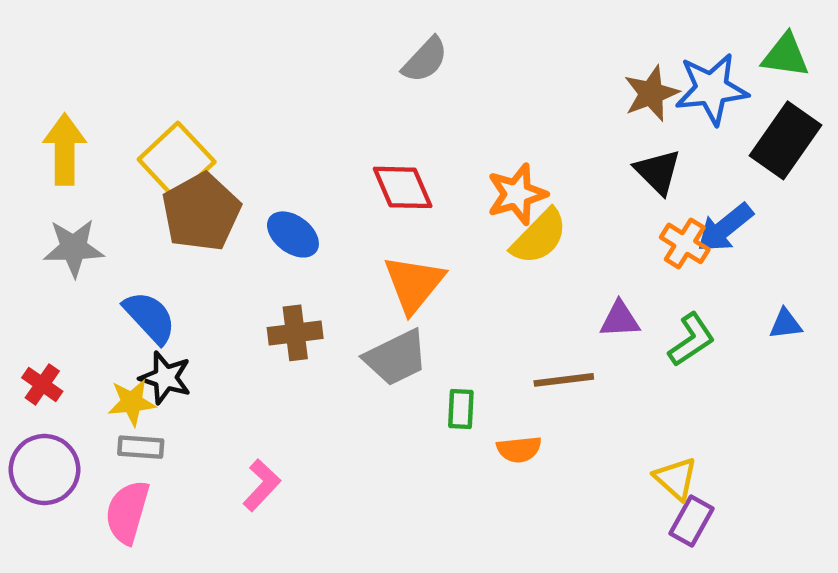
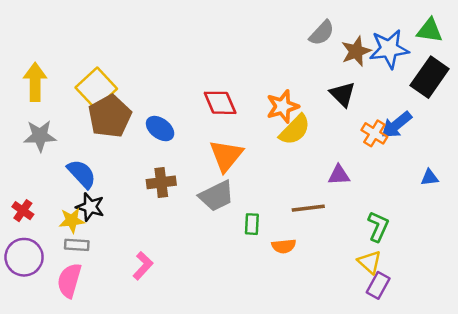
gray semicircle: (425, 60) -> (322, 33), moved
black triangle: (658, 172) -> (343, 94), moved
green L-shape: (691, 340) -> (378, 227), moved, turned -32

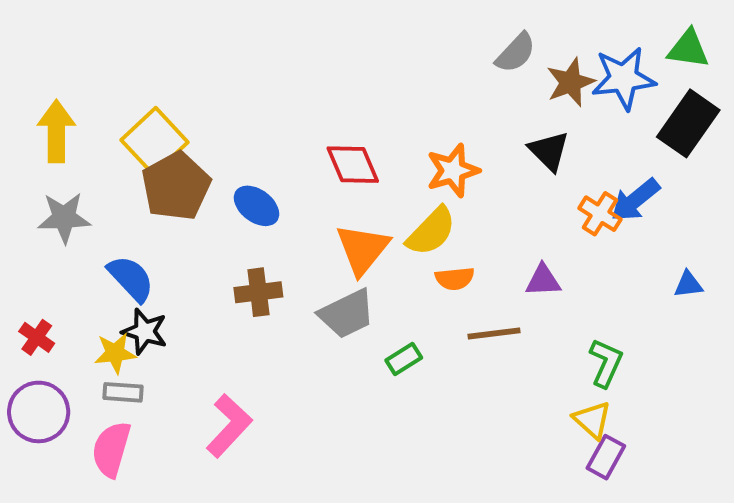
yellow semicircle: (295, 130) -> (431, 231), moved
green rectangle: (252, 224) -> (404, 359), turned 55
orange semicircle: (284, 246) -> (455, 278), moved
pink L-shape: (143, 266) -> (229, 426), size x1.4

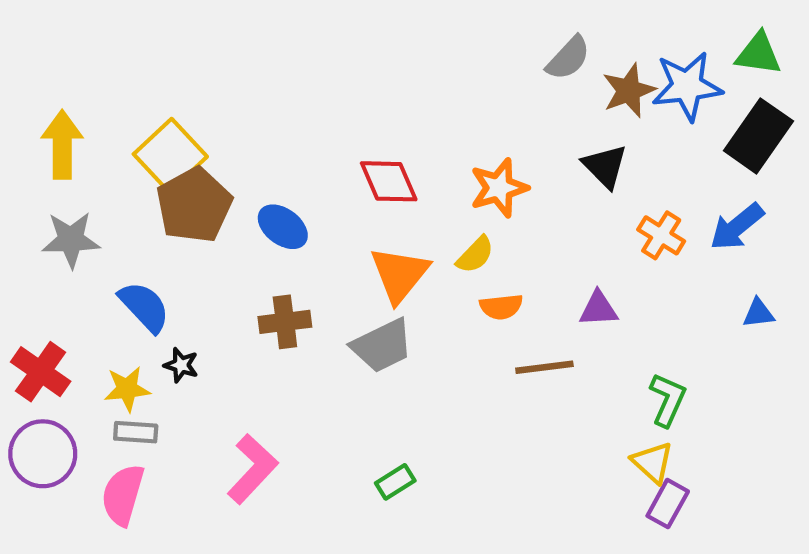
blue arrow: (635, 200) -> (737, 227), moved
yellow semicircle: (431, 231) -> (475, 255), size x0.7
black star: (145, 331) -> (181, 365), moved, size x0.7
red cross: (37, 337) -> (41, 372), size x1.5
green rectangle: (404, 359) -> (395, 482), moved

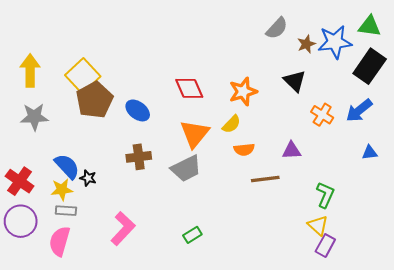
brown star: (629, 91) -> (306, 44), size x0.7
blue semicircle: (144, 307) -> (67, 166), moved

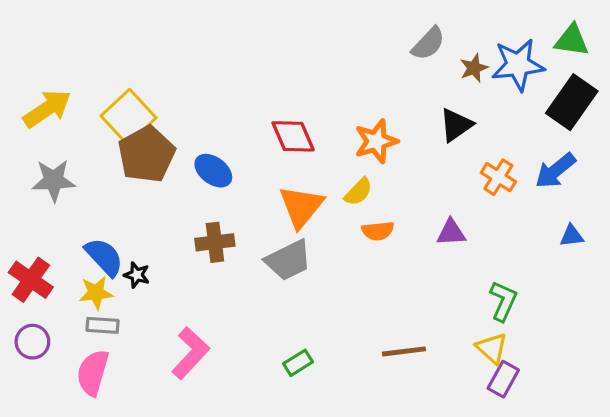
yellow arrow: (30, 70) -> (47, 109), turned 56
black triangle: (295, 81) -> (456, 125), turned 40
brown line: (265, 179) -> (404, 351), moved
purple circle: (21, 221) -> (32, 342), size x0.7

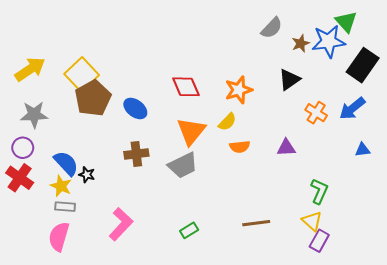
green triangle: (572, 40) -> (346, 22), moved, turned 40
yellow star: (96, 293) -> (61, 186), turned 30
purple circle: (32, 342) -> (23, 148), moved

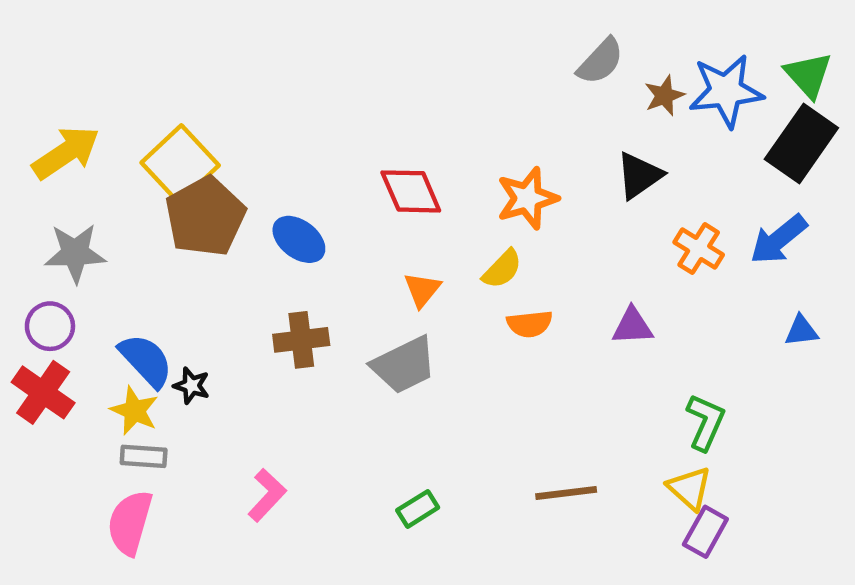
green triangle: (346, 22) -> (808, 75), moved
orange triangle: (191, 131) -> (422, 290), size x0.6
pink L-shape: (121, 224) -> (267, 495), size x0.7

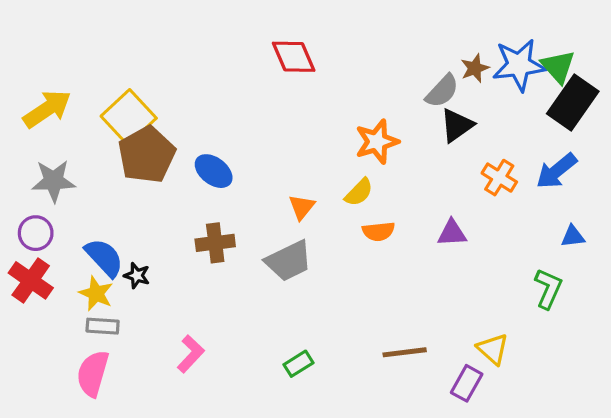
gray semicircle: (600, 61) -> (442, 91), moved
green triangle: (808, 75) -> (558, 67), moved
red diamond: (411, 191) -> (294, 57), moved
green L-shape: (705, 422) -> (548, 289), moved
purple rectangle: (705, 532) -> (467, 383), moved

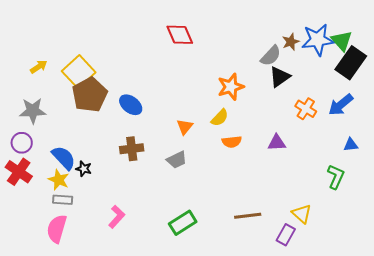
yellow arrow: (47, 109) -> (39, 67), moved, size x0.6
gray trapezoid: (289, 261) -> (177, 160), size x0.7
green rectangle: (298, 364) -> (183, 223), size x1.5

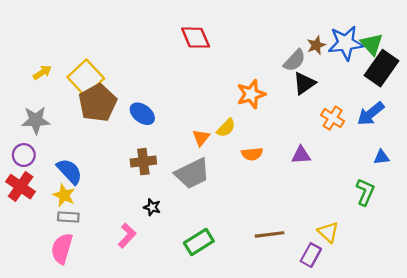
yellow semicircle: (220, 118) -> (226, 128), moved
gray trapezoid: (177, 160) -> (192, 174), size x1.6
black star: (84, 169) -> (152, 207), moved

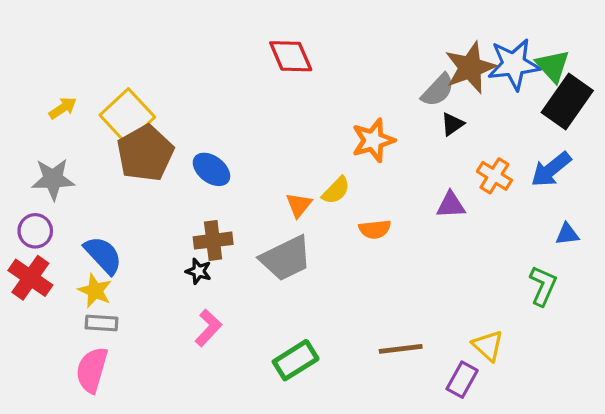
brown star: (316, 45) -> (470, 68), size x1.8
black triangle: (304, 83) -> (452, 124), size x0.7
purple triangle: (301, 155) -> (451, 205), moved
black star: (152, 207) -> (199, 271), moved
pink L-shape: (127, 235) -> (208, 328), moved

